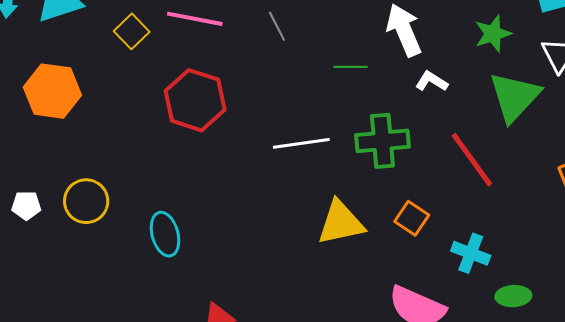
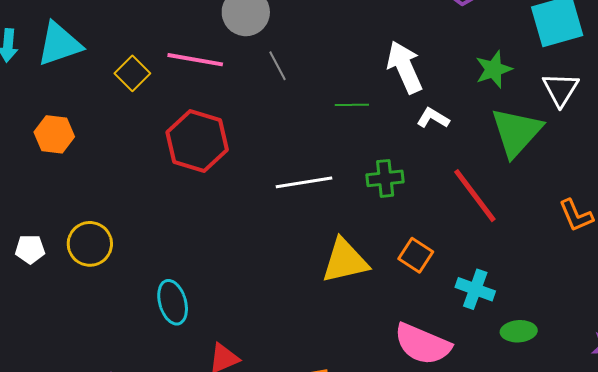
orange hexagon: (52, 91) -> (54, 134), size x0.7
green cross: (382, 141) -> (385, 178), size x0.7
cyan ellipse: (165, 234) -> (173, 302), moved

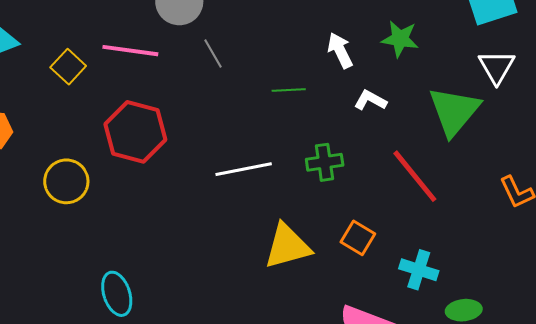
white arrow: (405, 67) -> (340, 50), size x0.7
green star: (494, 69) -> (400, 39), moved, turned 30
yellow circle: (90, 244) -> (66, 181), moved

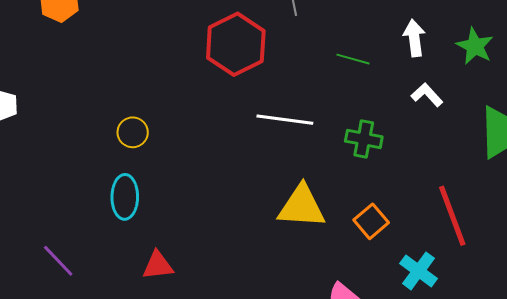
red hexagon: (135, 132) -> (236, 44), moved
red line: (415, 176) -> (452, 216), moved
yellow circle: (66, 181) -> (133, 132), moved, size x0.7

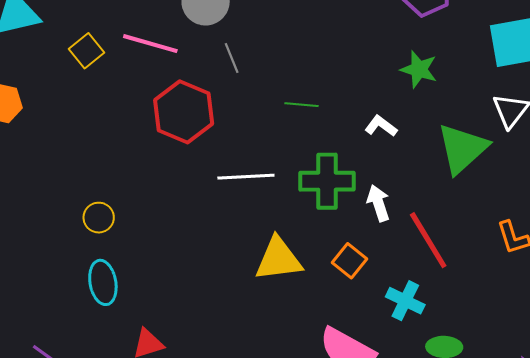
white arrow: (414, 38) -> (378, 203), moved
green cross: (364, 139) -> (327, 181), size x1.5

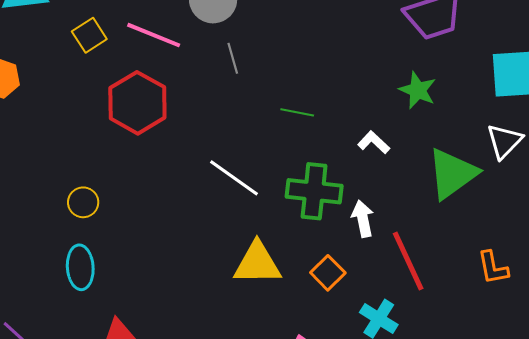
red hexagon: (184, 112) -> (137, 103), moved
white line: (246, 177) -> (234, 178), turned 32

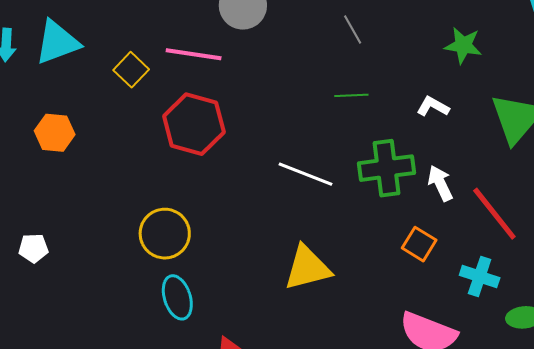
gray line: (233, 58) -> (353, 30), moved
yellow circle: (83, 202) -> (165, 234), size x1.6
yellow triangle: (257, 263) -> (307, 268), moved

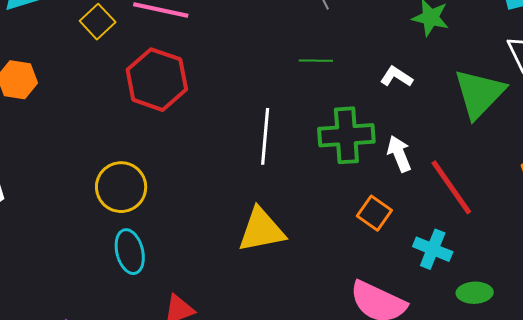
white line: (306, 174) -> (265, 136), turned 70

